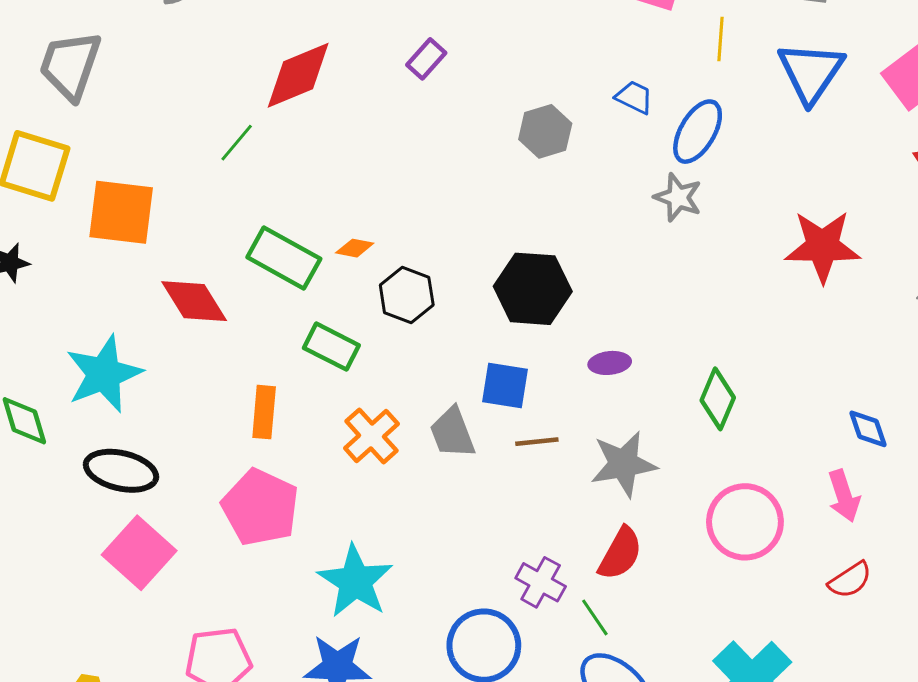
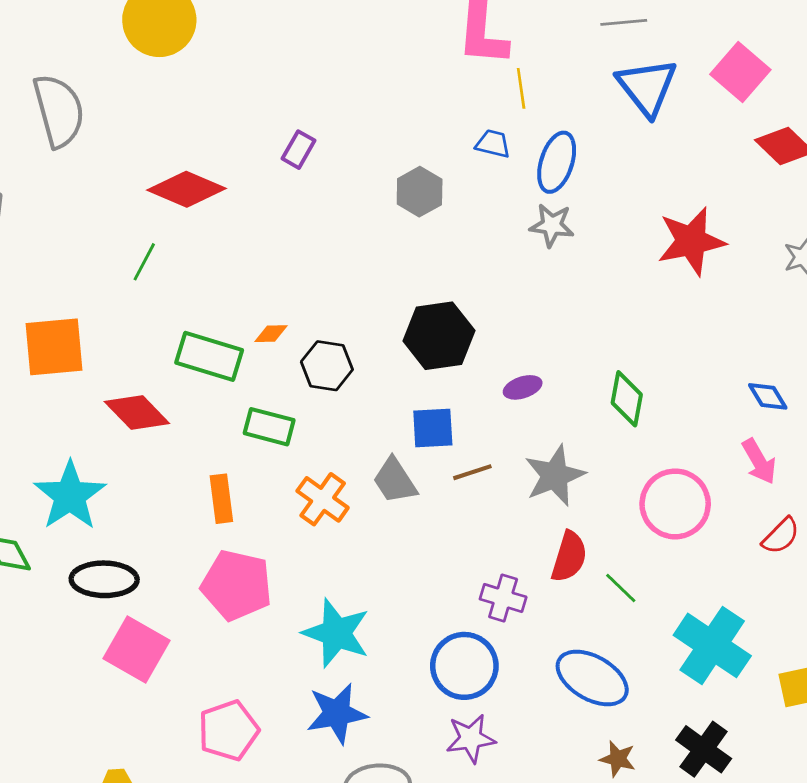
yellow line: (720, 39) -> (521, 88), moved
red diamond: (298, 75) -> (186, 189), turned 58
green line: (595, 617) -> (621, 588), moved

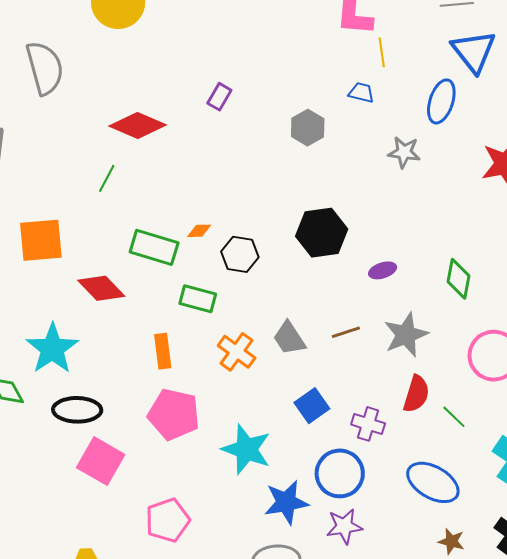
blue ellipse: (557, 162) -> (441, 101), moved
blue square: (433, 428) -> (312, 406), moved, turned -32
blue star: (337, 713) -> (286, 502), moved

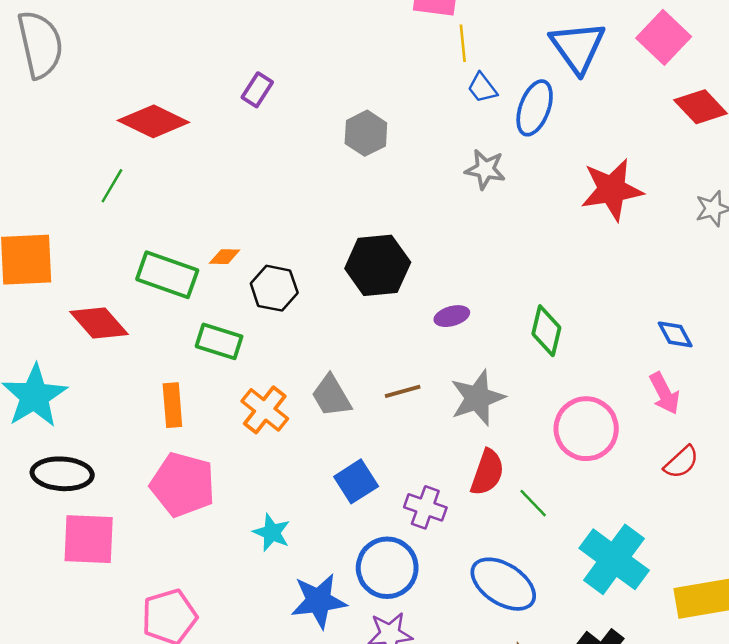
blue trapezoid: (361, 93) -> (482, 88), moved, turned -144
cyan star: (246, 449) -> (272, 533), size x0.6
pink square: (101, 461) -> (89, 539), turned -30

